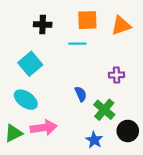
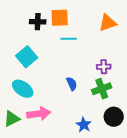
orange square: (87, 20) -> (60, 18), moved
green cross: (104, 110) -> (102, 89), moved, turned 30

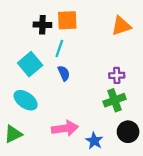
cyan line: (69, 39) -> (59, 48), moved, turned -70
blue semicircle: (72, 84) -> (64, 73), moved
pink arrow: (39, 114) -> (65, 128), moved

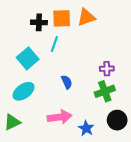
orange triangle: (121, 26) -> (86, 17), moved
blue semicircle: (64, 73) -> (67, 82), moved
cyan ellipse: (26, 100) -> (24, 91), turned -70

